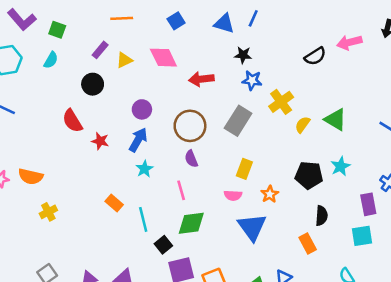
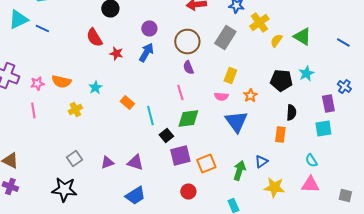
cyan star: (144, 169) -> (95, 88), moved
orange rectangle: (308, 243) -> (280, 134), turned 35

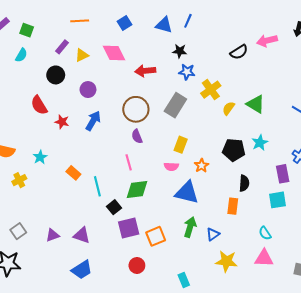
purple circle: (149, 28) -> (88, 90), moved
blue triangle: (236, 122) -> (187, 193), turned -40
green arrow: (239, 170) -> (190, 227), moved

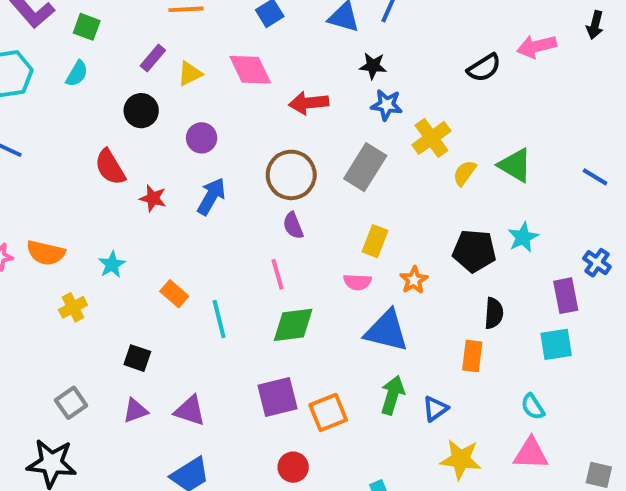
black square: (114, 207) -> (137, 358), moved, turned -32

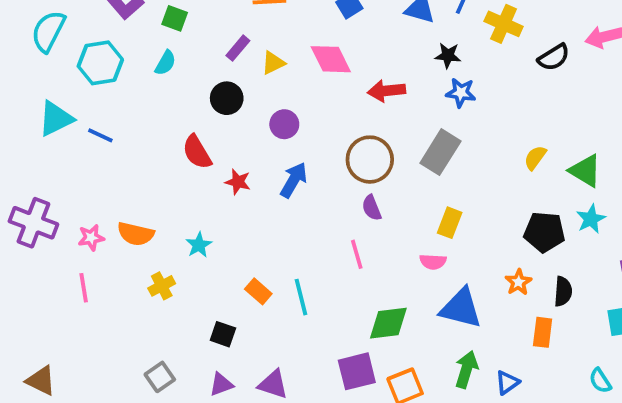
yellow cross: (431, 138) -> (504, 24), moved, turned -30
green triangle: (515, 165) -> (585, 171), moved
orange star: (414, 280) -> (518, 282), moved
orange rectangle: (174, 294) -> (258, 291), moved
green diamond: (293, 325) -> (388, 323), moved

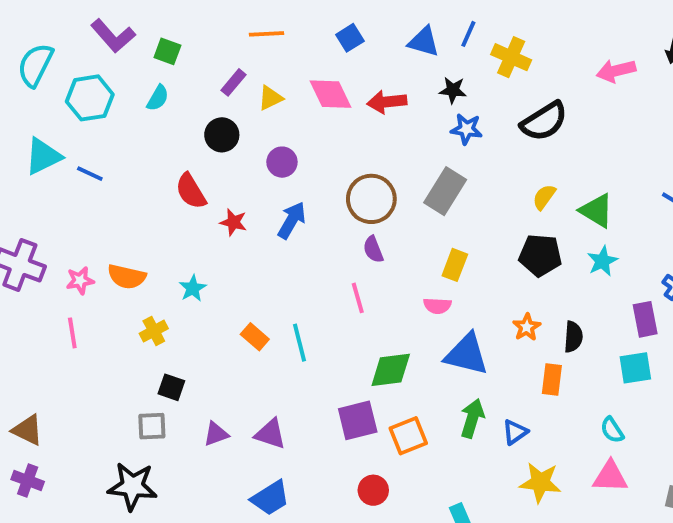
black semicircle: (554, 57) -> (544, 121), moved, size x1.4
red arrow: (386, 91) -> (387, 102), moved
black pentagon: (544, 232) -> (540, 255), moved
black square: (223, 334) -> (171, 387), moved
gray square: (160, 377) -> (152, 426), turned 32

